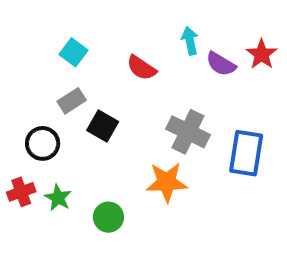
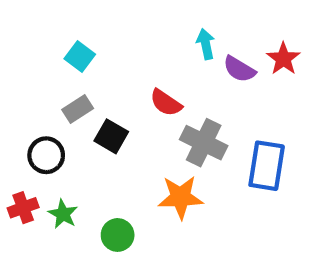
red semicircle: (141, 68) -> (166, 103), moved

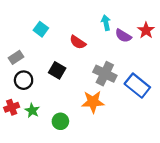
red semicircle: (166, 103) -> (78, 42), moved
gray rectangle: (78, 109) -> (16, 57), moved
blue rectangle: (267, 166) -> (137, 86), turned -60

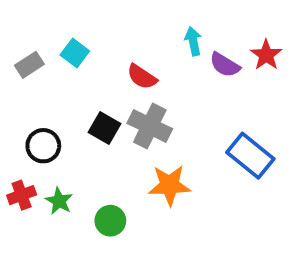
gray rectangle: (16, 57) -> (29, 65), moved
gray cross: (105, 74) -> (150, 126), moved

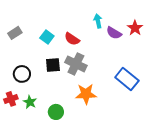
cyan square: (75, 53) -> (47, 37), moved
black square: (104, 128) -> (53, 65), turned -35

